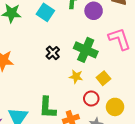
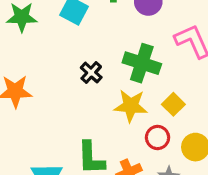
yellow star: (76, 77) -> (131, 106), size x1.5

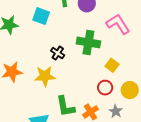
yellow star: (131, 106) -> (45, 76), moved

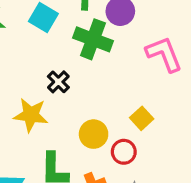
green cross: (88, 42) -> (93, 39), moved
yellow circle: (130, 90) -> (94, 134), moved

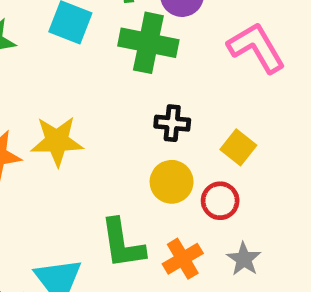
black cross: (58, 82) -> (172, 123), moved, turned -30
yellow star: (31, 115) -> (57, 141), moved

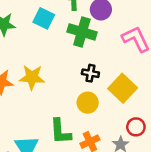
yellow square: (238, 147) -> (123, 88), size x1.6
red circle: (220, 201) -> (136, 127), moved

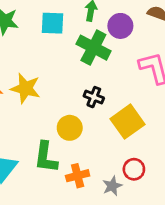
cyan square: (44, 18) -> (53, 23), turned -35
yellow circle: (88, 103) -> (70, 128), moved

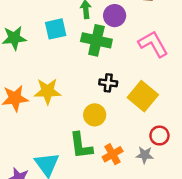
gray star: (112, 186) -> (145, 155), turned -30

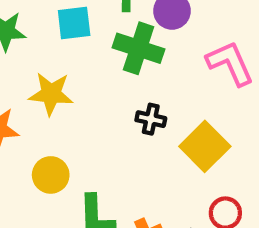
yellow star: (48, 91) -> (51, 94), moved
yellow circle: (95, 115) -> (51, 175), moved

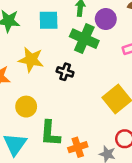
black cross: (151, 119) -> (65, 72), moved

